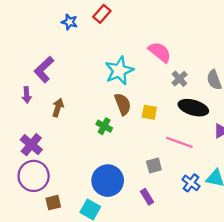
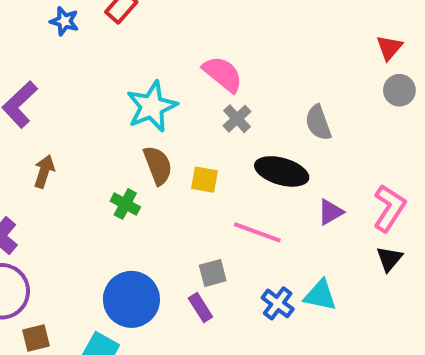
gray cross: (179, 79) -> (237, 119), moved
purple rectangle: (147, 197) -> (200, 307), moved

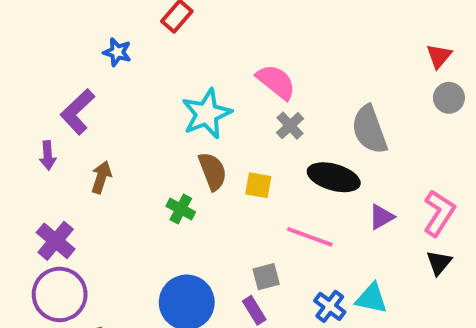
blue star: (64, 21) -> (117, 52), moved
gray semicircle: (318, 123) -> (369, 130), size x1.4

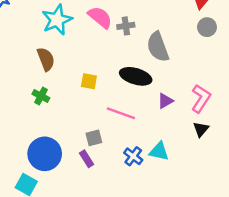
cyan star: (207, 114) -> (57, 20), moved
gray cross: (290, 126) -> (126, 26), moved, turned 35
brown semicircle: (213, 171) -> (46, 59), moved

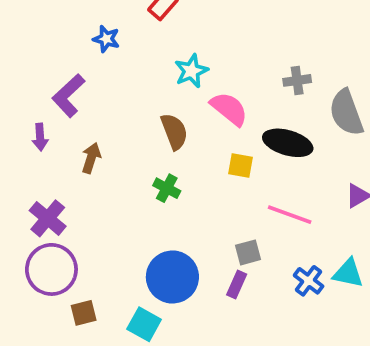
pink semicircle: (100, 17) -> (229, 109), moved
cyan star: (57, 20) -> (191, 71), size x0.7
black ellipse: (136, 76) -> (288, 143), moved
purple rectangle: (86, 159) -> (237, 285), turned 56

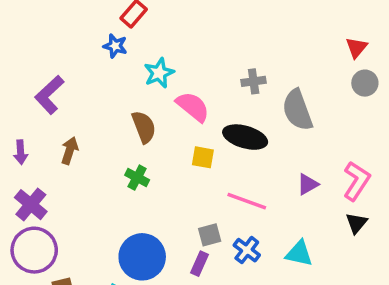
blue star: (106, 39) -> (115, 46), moved
purple arrow: (40, 137) -> (21, 152), moved
blue cross: (309, 281) -> (247, 250), moved

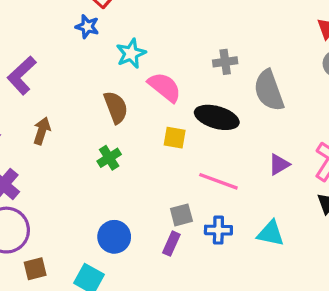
green cross: (137, 178) -> (109, 158), turned 30
blue cross: (247, 250) -> (218, 230), turned -36
blue circle: (142, 257) -> (114, 237), size x0.7

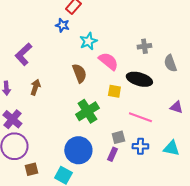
gray semicircle: (269, 90) -> (170, 63), size x0.7
green cross: (109, 158) -> (87, 111), moved, size x1.6
purple triangle: (279, 164) -> (176, 107), turned 48
blue circle: (114, 237) -> (78, 150), size x1.4

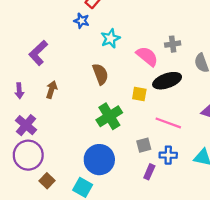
pink semicircle: (108, 61) -> (147, 56), moved
black ellipse: (139, 79) -> (167, 81), turned -35
purple rectangle: (112, 154) -> (149, 172), moved
brown square: (31, 169) -> (47, 181), turned -32

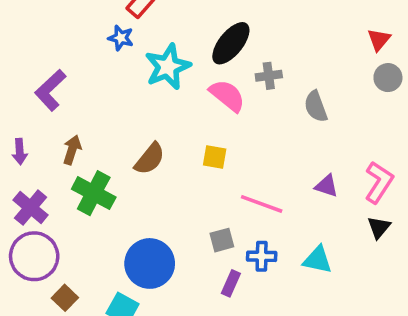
cyan star: (110, 38) -> (168, 67), size x1.4
brown semicircle: (100, 74) -> (150, 159), moved, turned 60
black ellipse: (167, 81) -> (231, 43), moved, turned -32
green cross: (109, 116) -> (94, 193), moved, turned -30

